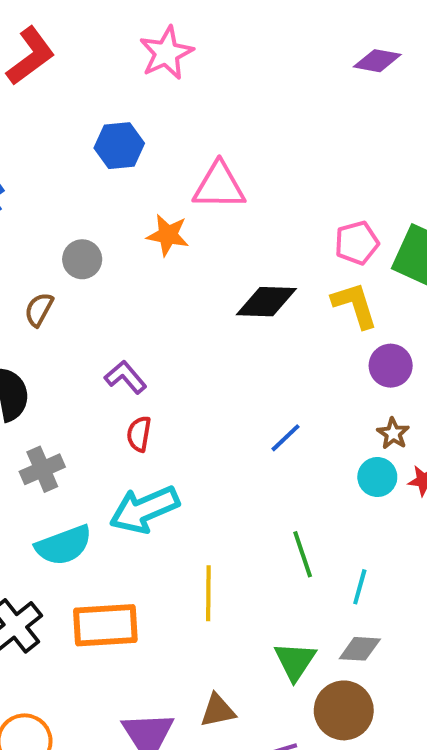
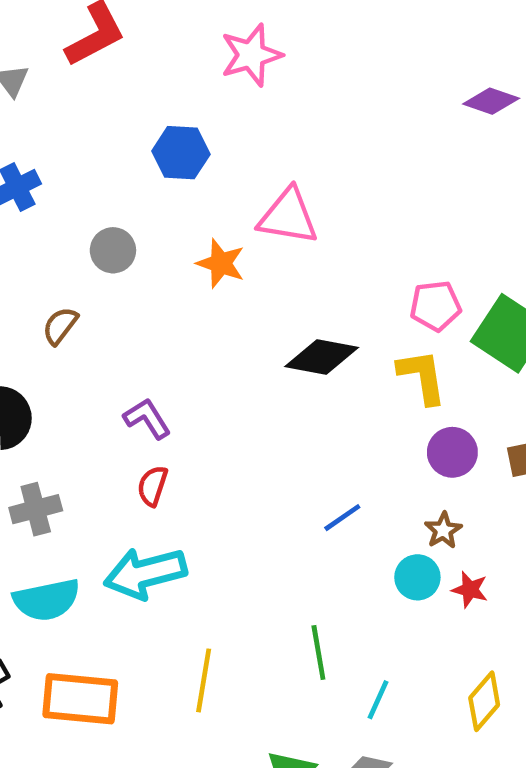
gray circle: (82, 259) -> (113, 250), moved
blue line: (285, 438) -> (342, 518), moved

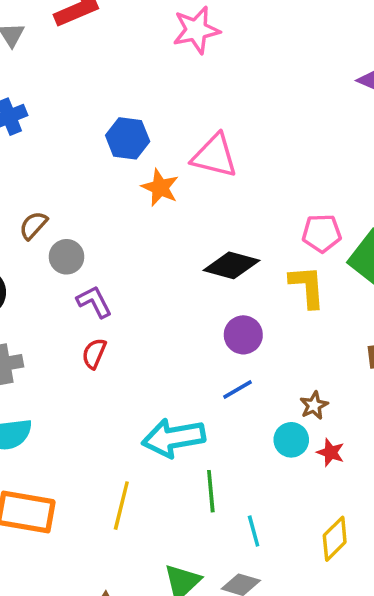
blue hexagon: (181, 153) -> (128, 138), moved
gray circle: (113, 250) -> (67, 257), moved
purple circle: (452, 452) -> (243, 335), moved
cyan arrow: (145, 573) -> (174, 438), moved
cyan line: (378, 700) -> (254, 531), turned -44

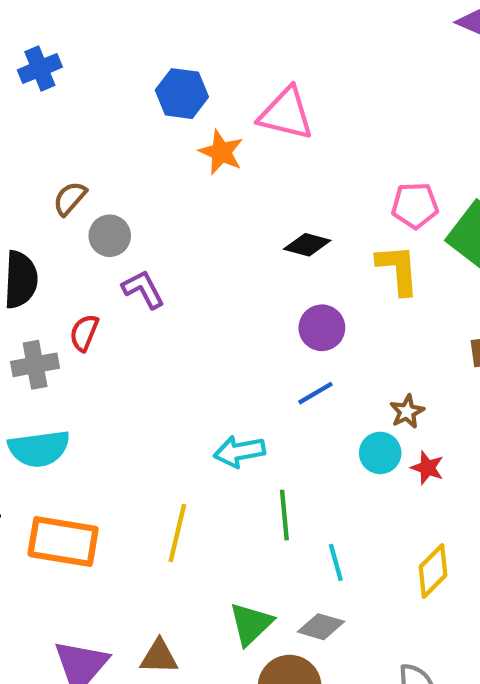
black diamond: (231, 265) -> (307, 245), size x0.7
red semicircle: (94, 354) -> (84, 333), moved
cyan arrow: (174, 438) -> (239, 451), size x0.7

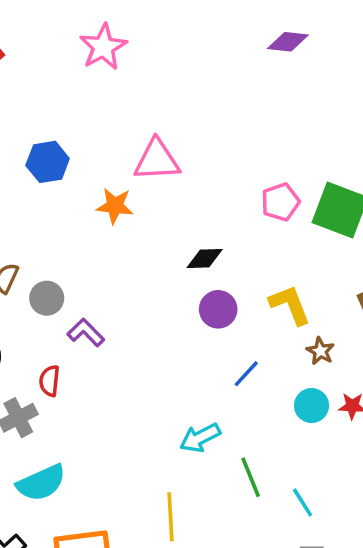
blue hexagon: (182, 94) -> (48, 162), moved
yellow L-shape: (398, 269) -> (290, 305), moved
purple circle: (322, 328) -> (218, 309), moved
brown star: (407, 412) -> (320, 351), moved

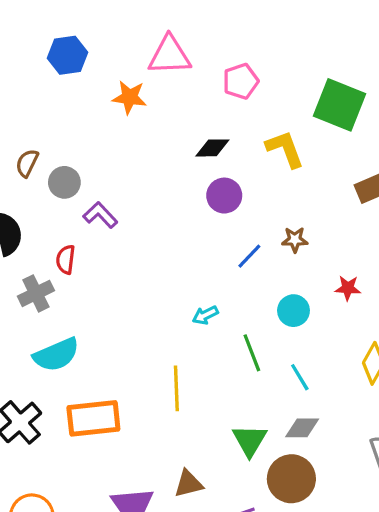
pink pentagon: (280, 202) -> (241, 81), moved
yellow L-shape: (290, 305) -> (285, 149), moved
brown star: (320, 351) -> (295, 240), moved, turned -30
cyan circle: (312, 406) -> (293, 311), moved
cyan arrow: (200, 438) -> (205, 315), size x0.7

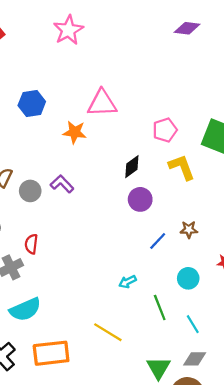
pink pentagon: (241, 81) -> (165, 130), moved
black diamond: (212, 148) -> (132, 167), turned -35
purple L-shape: (100, 215) -> (62, 184), moved
yellow line: (176, 388) -> (108, 332), turned -56

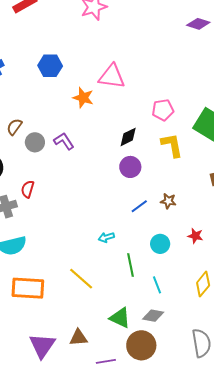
green triangle: (159, 368) -> (120, 318), turned -45

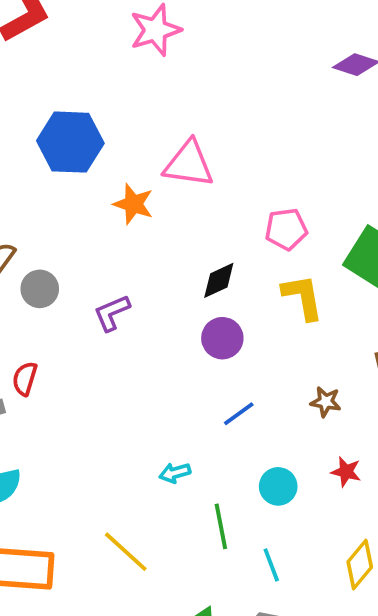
blue hexagon: (50, 66) -> (70, 142), size x1.4
purple L-shape: (64, 141) -> (112, 313), moved, turned -80
brown star: (168, 201) -> (326, 402), moved

